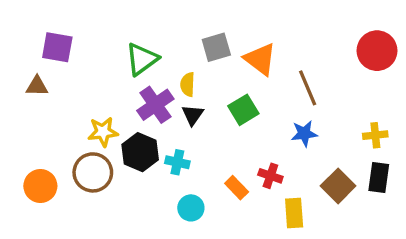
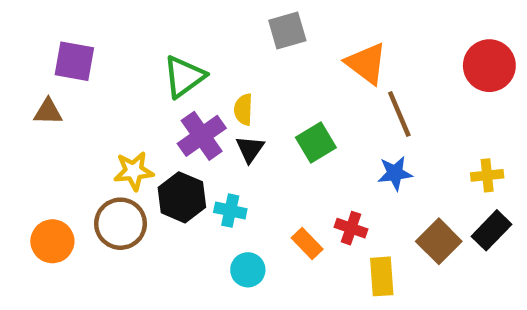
gray square: (216, 47) -> (287, 30), moved
orange triangle: (260, 59) -> (366, 63), moved
black rectangle: (379, 178) -> (492, 230), turned 36

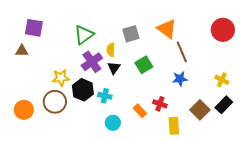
gray square: (287, 30) -> (131, 34), moved
yellow cross: (487, 175) -> (222, 80), turned 32

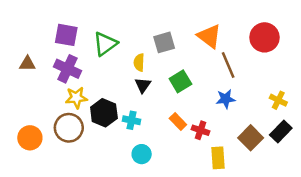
purple square: (34, 28) -> (66, 35), moved
red circle: (223, 30) -> (264, 37), moved
purple cross: (92, 62) -> (68, 69), moved, turned -30
orange rectangle: (140, 111) -> (178, 121), moved

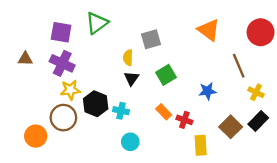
orange triangle: (209, 36) -> (209, 30), moved
red circle: (264, 37) -> (261, 32), moved
green triangle: (105, 44) -> (97, 23), moved
brown line: (228, 65) -> (239, 66), moved
orange circle: (30, 138) -> (36, 136), moved

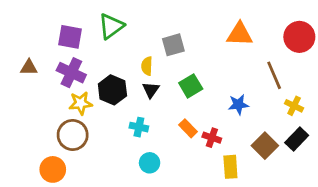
orange triangle: (209, 30) -> (240, 34), turned -35
black hexagon: (96, 104) -> (112, 90), moved
orange circle: (36, 136) -> (53, 169), moved

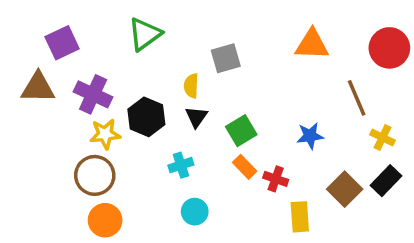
purple square: (70, 37) -> (62, 43), moved, turned -35
brown triangle: (29, 67) -> (38, 88), size x1.5
green square: (191, 86) -> (241, 131), moved
cyan cross: (139, 127) -> (181, 165), turned -30
orange circle: (53, 169) -> (105, 220), moved

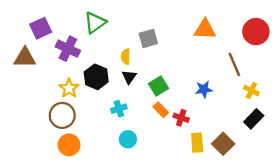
purple cross: (93, 94) -> (68, 49), moved
yellow star: (105, 134) -> (69, 88), turned -30
brown square: (345, 189) -> (223, 144), moved

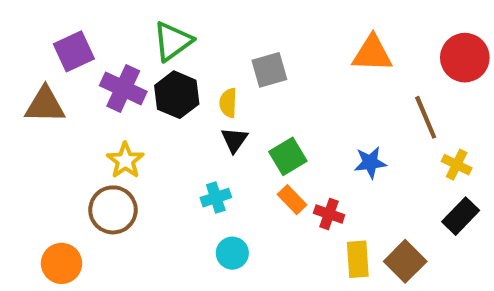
black hexagon: (96, 77) -> (177, 95), moved
orange circle: (69, 145) -> (62, 263), moved

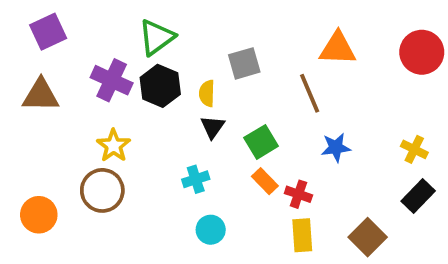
purple square: (74, 51) -> (48, 32), moved
brown line: (426, 117) -> (310, 93), moved
yellow rectangle: (358, 259) -> (302, 235), moved
orange circle: (62, 263) -> (39, 215), moved

